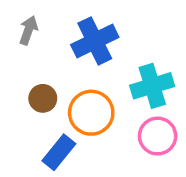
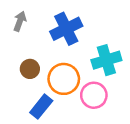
pink circle: (158, 136) -> (94, 95), moved

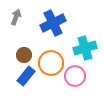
blue rectangle: (41, 107) -> (26, 76), moved

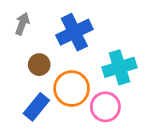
brown circle: (24, 55) -> (39, 65), moved

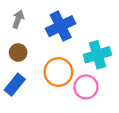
brown circle: (39, 65) -> (18, 52), moved
blue rectangle: (36, 107) -> (15, 85), moved

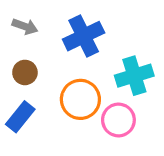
gray arrow: (18, 19) -> (25, 27), turned 90

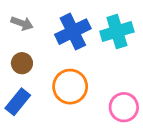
cyan cross: (134, 76) -> (117, 32), moved
pink circle: (118, 120) -> (124, 107), moved

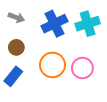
pink circle: (124, 107) -> (82, 68), moved

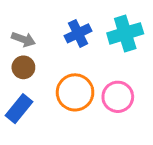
gray arrow: (16, 17) -> (23, 39), moved
blue cross: (55, 24) -> (78, 33), size x0.7

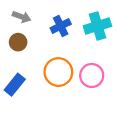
gray arrow: (23, 39) -> (22, 17), moved
brown circle: (23, 67) -> (18, 42), moved

